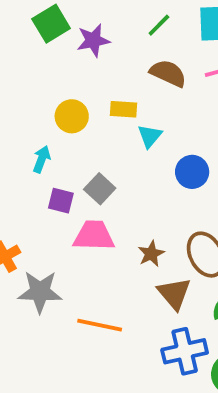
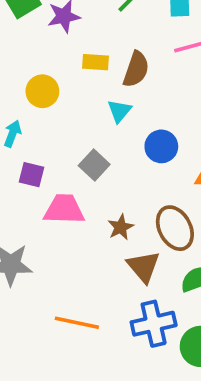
brown semicircle: (168, 73) -> (136, 69), moved, turned 84
yellow rectangle: (123, 109) -> (95, 62), moved
gray square: (100, 189) -> (94, 165), moved
orange line: (100, 325) -> (77, 323), moved

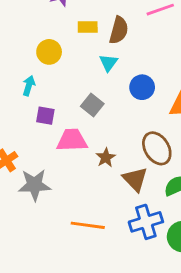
brown star: (121, 227) -> (106, 158), moved

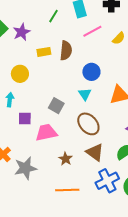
cyan triangle: (108, 63) -> (85, 94), moved
blue circle: (142, 87) -> (91, 72), moved
brown ellipse: (157, 148) -> (88, 124), moved
brown star: (106, 158) -> (65, 159), moved

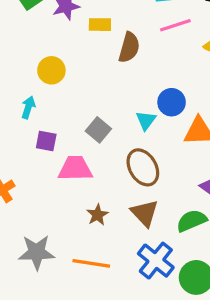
yellow rectangle: (44, 52) -> (100, 25), moved
blue circle: (91, 72) -> (172, 102), moved
gray star: (25, 168) -> (37, 252), moved
blue cross: (107, 181) -> (156, 261), turned -35

